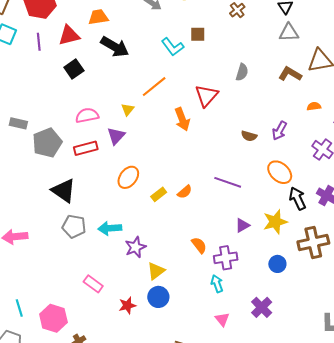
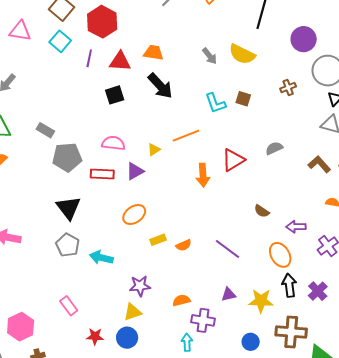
gray semicircle: (242, 72) -> (274, 148), turned -150
purple arrow: (280, 131) -> (296, 227), moved, turned 42
orange semicircle: (199, 245) -> (181, 300), turned -84
purple star: (135, 247) -> (140, 286), moved

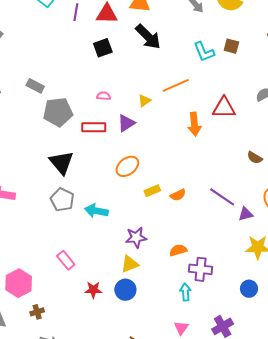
pink semicircle: (113, 143) -> (104, 96), size x0.6
red triangle: (233, 160) -> (224, 108), turned 35
purple triangle: (229, 295) -> (246, 214), moved

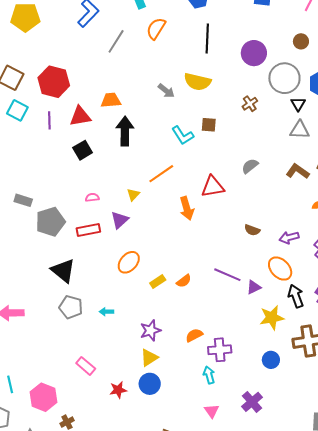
black arrow: (148, 37) -> (125, 131), turned -124
cyan arrow: (96, 211) -> (106, 312), size x0.6

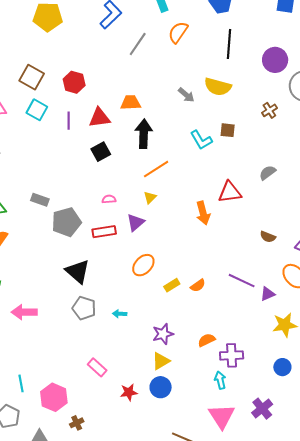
red hexagon: (54, 82) -> (74, 82), size x0.7
orange line: (161, 174) -> (156, 169), moved
pink triangle: (212, 411) -> (222, 416), size x1.8

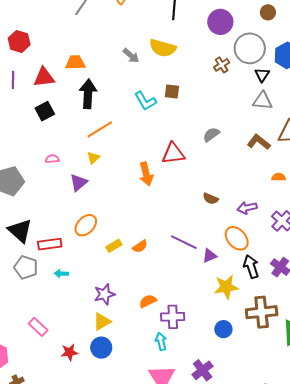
brown cross: (269, 110) -> (222, 65), moved
red rectangle: (104, 232) -> (50, 244), moved

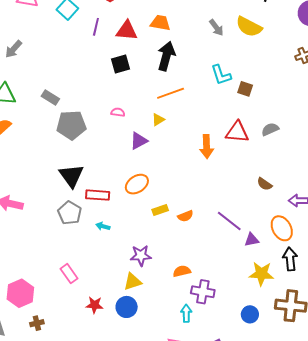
brown square: (172, 92) -> (245, 89), moved
gray semicircle: (211, 135) -> (270, 129), moved

